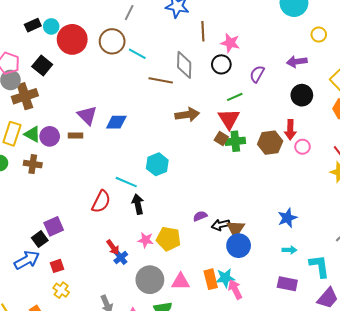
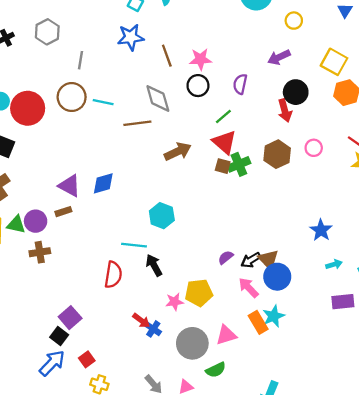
red arrow: (290, 130) -> (285, 110), moved
brown cross: (33, 164) -> (40, 252), moved
pink arrow: (235, 289) -> (249, 288), moved

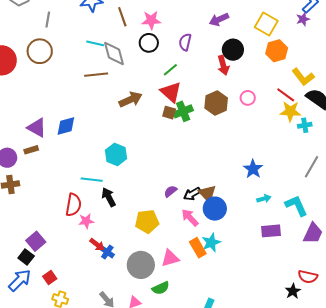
cyan line: (103, 102) -> (95, 43), moved
pink star: (174, 302) -> (86, 221), moved

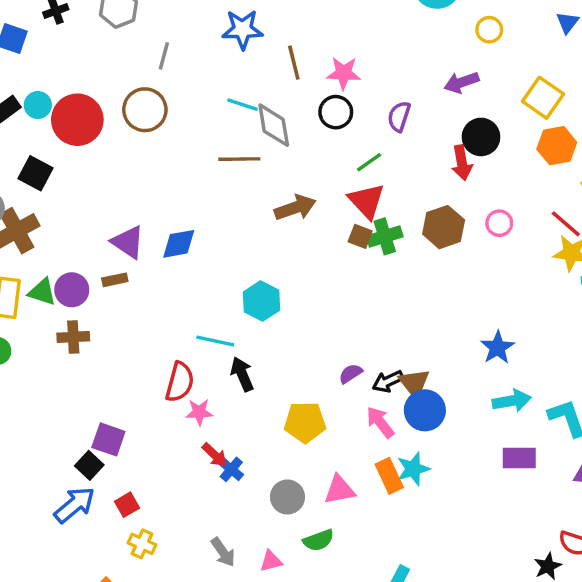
cyan arrow: (264, 199) -> (512, 401), size x1.5
purple square: (36, 241) -> (108, 439), turned -36
gray circle: (141, 265) -> (287, 497), size x0.7

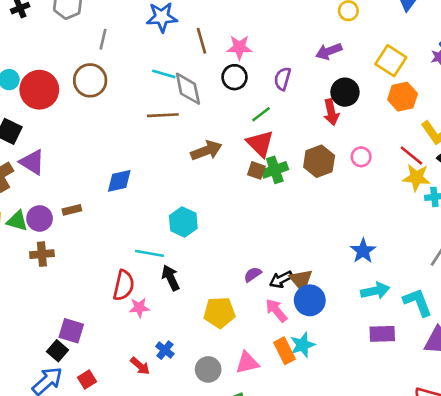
purple triangle: (128, 242) -> (32, 162), moved
red arrow: (215, 455) -> (140, 366), moved

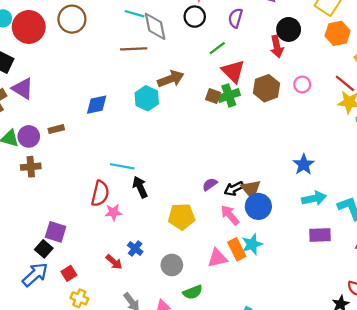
red triangle: (260, 144) -> (233, 71), moved
cyan hexagon: (183, 222) -> (147, 98), moved
pink triangle: (247, 363) -> (217, 258), moved

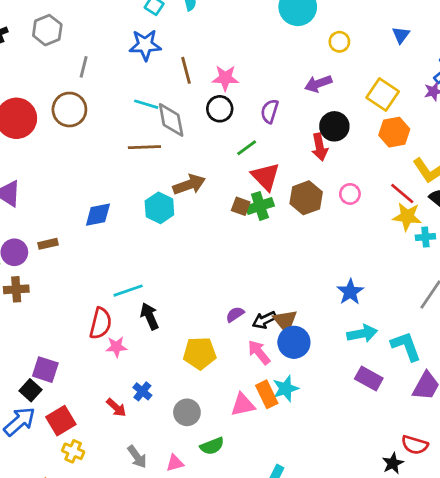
cyan line: (122, 166) -> (128, 291), turned -30
purple rectangle: (320, 235) -> (369, 379), turned 30
red square: (69, 273) -> (61, 421), size x1.5

